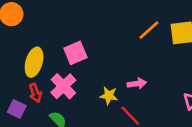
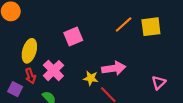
pink square: (75, 53) -> (73, 37), moved
pink arrow: (137, 84) -> (114, 68), size x1.5

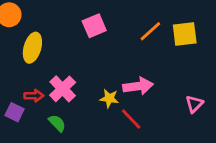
pink square: (73, 37) -> (94, 26), moved
yellow ellipse: (29, 51) -> (32, 48), moved
red arrow: (30, 76) -> (34, 96), turned -72

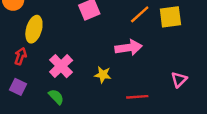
pink arrow: (138, 86) -> (129, 48), moved
red arrow: (34, 96) -> (20, 56), moved, turned -70
red line: (131, 119) -> (137, 97), moved, turned -50

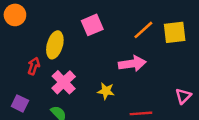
yellow ellipse: (34, 29) -> (55, 45), moved
red arrow: (20, 56) -> (34, 66), moved

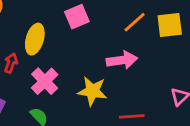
yellow star: (106, 91) -> (92, 91), size x1.5

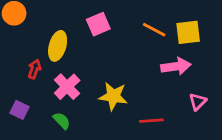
orange line: (135, 22) -> (154, 30), turned 70
pink arrow: (122, 60) -> (176, 66), moved

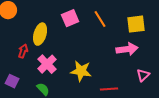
orange line: (154, 30) -> (100, 19), moved, turned 30

